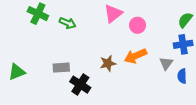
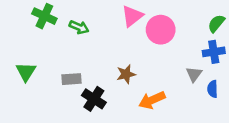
pink circle: (138, 25) -> (161, 30), size x1.5
orange arrow: (135, 56) -> (152, 100), moved
green triangle: (17, 72) -> (26, 72), moved, turned -36

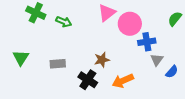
blue cross: (214, 52) -> (147, 42), moved
blue semicircle: (213, 89) -> (172, 72), turned -136
black cross: (94, 99) -> (88, 80), moved

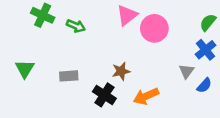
blue cross: (147, 42) -> (205, 50), moved, turned -30

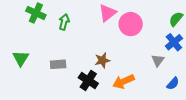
green arrow: (76, 26) -> (64, 22), turned -98
blue semicircle: (204, 85) -> (173, 84), moved

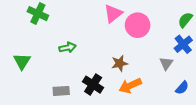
green arrow: (64, 22) -> (68, 47), moved, turned 63
brown star: (102, 60) -> (120, 63), moved
gray rectangle: (58, 64) -> (61, 91), moved

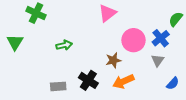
pink circle: (138, 25) -> (134, 40), moved
blue cross: (183, 44) -> (161, 38), moved
green triangle: (22, 61) -> (15, 42), moved

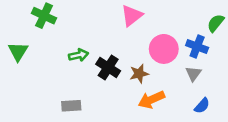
blue cross: (161, 38) -> (197, 46), turned -30
black cross: (88, 80) -> (108, 67), moved
blue semicircle: (173, 83) -> (202, 106), moved

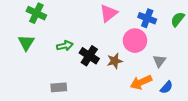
blue cross: (197, 46) -> (147, 18), moved
green triangle: (18, 51) -> (26, 43), moved
orange arrow: (151, 100) -> (141, 82), moved

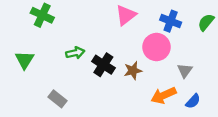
green triangle: (26, 43) -> (25, 60), moved
gray rectangle: (59, 87) -> (58, 99), moved, turned 42

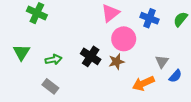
pink circle: (156, 47) -> (124, 39), moved
green arrow: (75, 53) -> (53, 60), moved
blue semicircle: (193, 101) -> (175, 76), moved

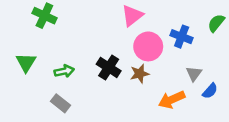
blue cross: (150, 18) -> (182, 37), moved

